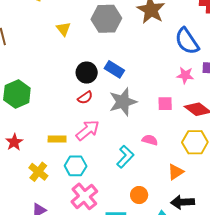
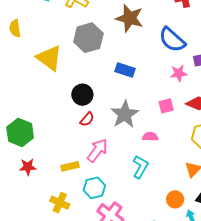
yellow triangle: (63, 29) -> (49, 58), size x1.8
blue rectangle: (114, 69) -> (125, 70), moved
pink semicircle: (150, 140) -> (150, 137), moved
red star: (14, 142) -> (28, 167), moved, turned -30
orange circle: (139, 195) -> (175, 199), moved

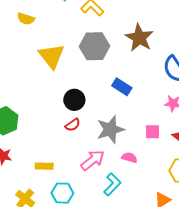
yellow semicircle: (15, 28) -> (26, 19), turned -78
pink arrow: (97, 150) -> (93, 160), moved

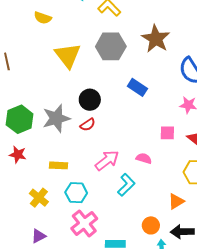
gray star: (110, 129) -> (56, 118), moved

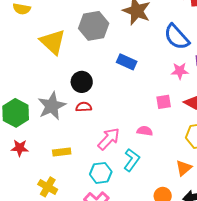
red semicircle: (88, 125) -> (84, 107), turned -140
cyan hexagon: (76, 193) -> (101, 173), moved

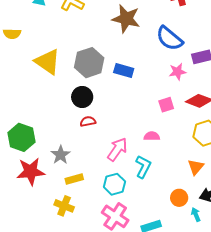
gray hexagon: (94, 26) -> (89, 63), moved
gray star: (52, 106) -> (60, 155), moved, size x0.7
red star: (20, 148) -> (31, 171), size x1.6
yellow rectangle: (62, 152) -> (74, 179), moved

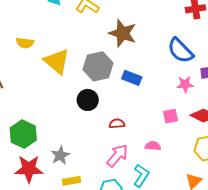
brown star: (126, 19) -> (123, 33), moved
yellow semicircle: (12, 34) -> (25, 43), moved
red semicircle: (88, 121) -> (117, 124), moved

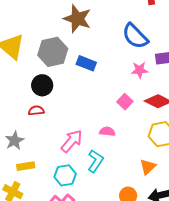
pink square: (171, 116) -> (125, 102), turned -35
red semicircle: (117, 124) -> (36, 111), moved

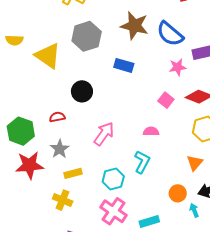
brown star: (77, 19) -> (135, 26), moved
gray hexagon: (53, 52) -> (87, 36), moved
red semicircle: (36, 111) -> (57, 117), moved
pink arrow: (72, 141) -> (104, 134), moved

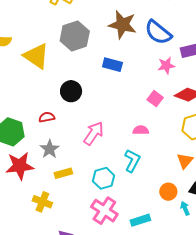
yellow cross: (63, 200) -> (42, 202), moved

